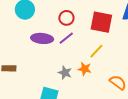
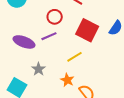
purple ellipse: (42, 38) -> (24, 42), moved
orange star: (85, 69) -> (67, 80), moved

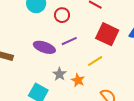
red circle: (55, 17) -> (62, 15), moved
orange star: (67, 80) -> (78, 80), moved

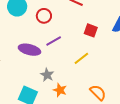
red square: (107, 34) -> (91, 30), size x0.6
orange star: (78, 80) -> (60, 90), moved

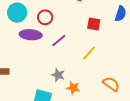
purple ellipse: (29, 50) -> (31, 35), moved

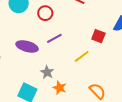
red square: (94, 24) -> (98, 36), moved
purple ellipse: (31, 35) -> (27, 46), moved

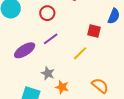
red circle: (45, 13) -> (47, 13), moved
purple ellipse: (27, 46) -> (25, 50), turned -40

